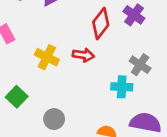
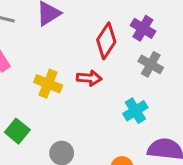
gray cross: (140, 65) -> (151, 64), moved
cyan cross: (122, 87) -> (135, 111), turned -30

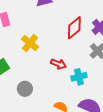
red arrow: (89, 78) -> (58, 64), moved

